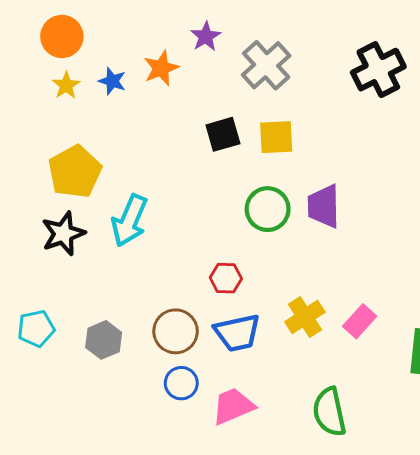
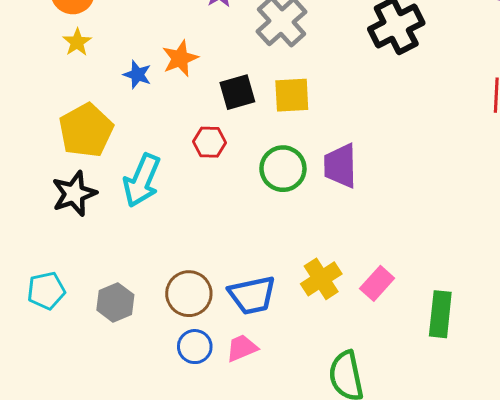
orange star: (161, 68) -> (180, 58), moved
blue star: (112, 81) -> (137, 75), moved
red hexagon: (226, 278) -> (209, 142), moved
pink trapezoid: (233, 406) -> (242, 348), moved, size x0.7

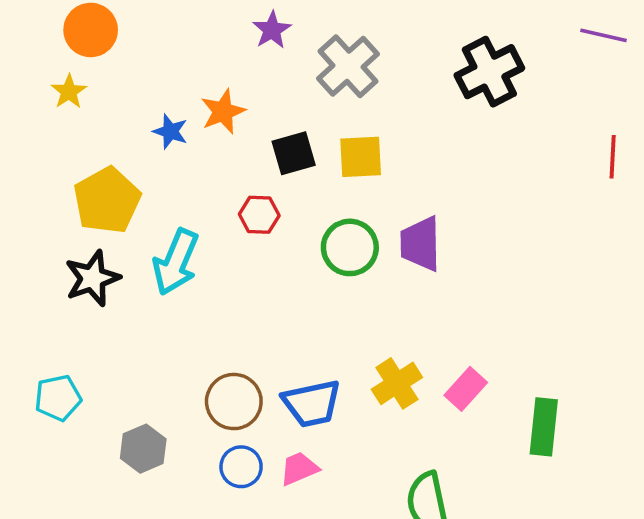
yellow star: (77, 42) -> (69, 92), moved
gray hexagon: (115, 302) -> (143, 449), moved

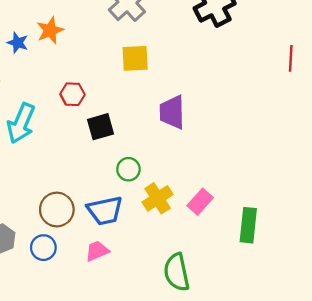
black square: (294, 153) -> (100, 127), moved
green circle: (350, 247) -> (128, 169), moved, size x0.7
blue circle: (241, 467) -> (43, 248), moved

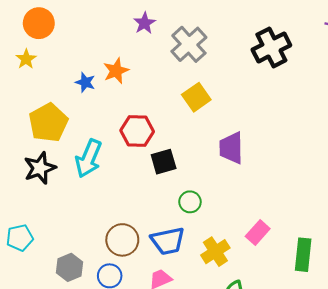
yellow square: (135, 58) -> (196, 97), turned -32
red hexagon: (72, 94) -> (137, 131), size x1.4
yellow cross: (158, 198) -> (215, 252), moved

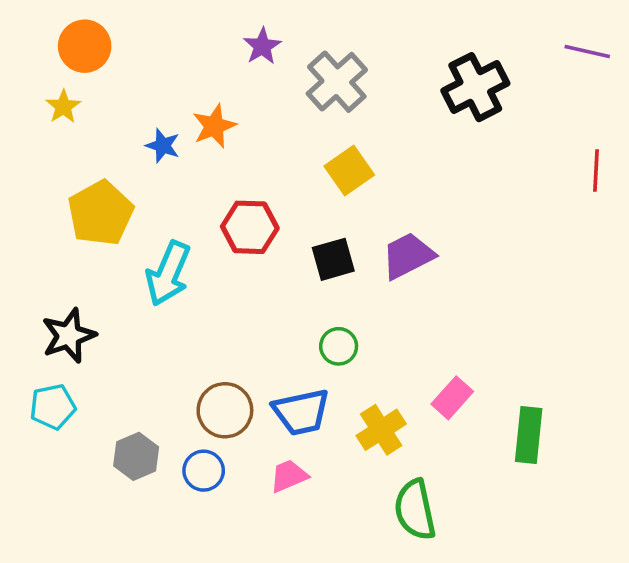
purple trapezoid: (231, 148) -> (408, 256), turned 64
black square: (164, 162) -> (333, 259), moved
black star: (40, 168) -> (69, 336), moved

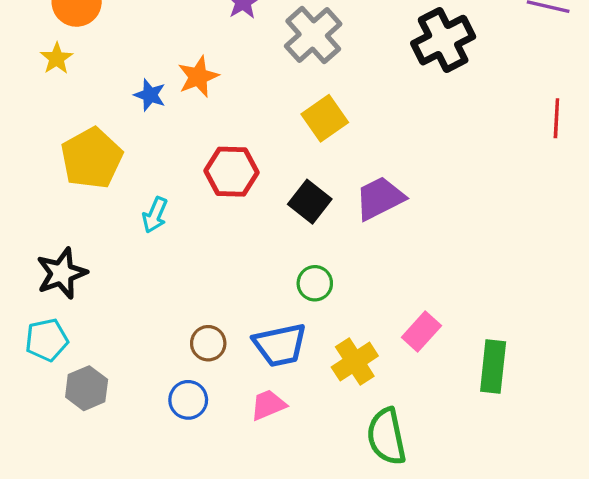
black square: (333, 259) -> (310, 202), turned -36
cyan arrow: (168, 273) -> (155, 215), size x0.6
brown circle: (225, 410) -> (208, 343), size x0.7
gray hexagon: (136, 456) -> (87, 388), moved

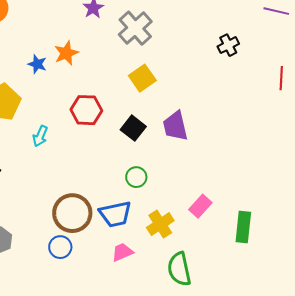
black cross: (443, 40) -> (228, 45), moved, size x0.6
purple trapezoid: (380, 198) -> (175, 126), turned -76
brown circle: (208, 343) -> (72, 213), size x1.8
pink trapezoid: (268, 405) -> (122, 252), moved

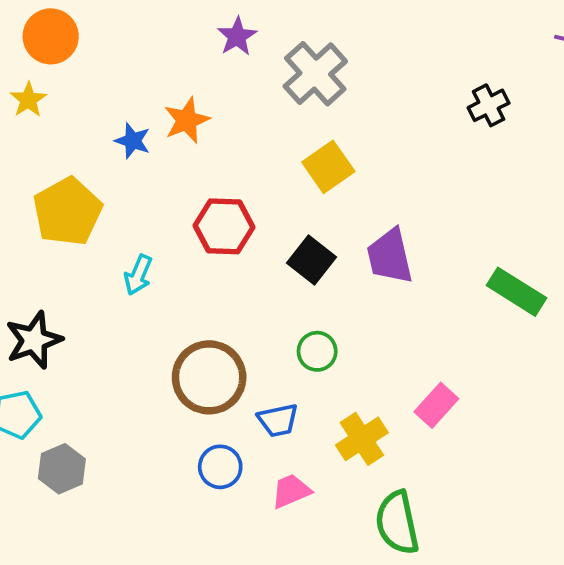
brown circle: (72, 213) -> (209, 377), moved
blue trapezoid: (115, 214) -> (278, 420), size x0.7
green rectangle: (243, 227) -> (517, 292), moved, turned -64
blue circle: (60, 247) -> (220, 467), moved

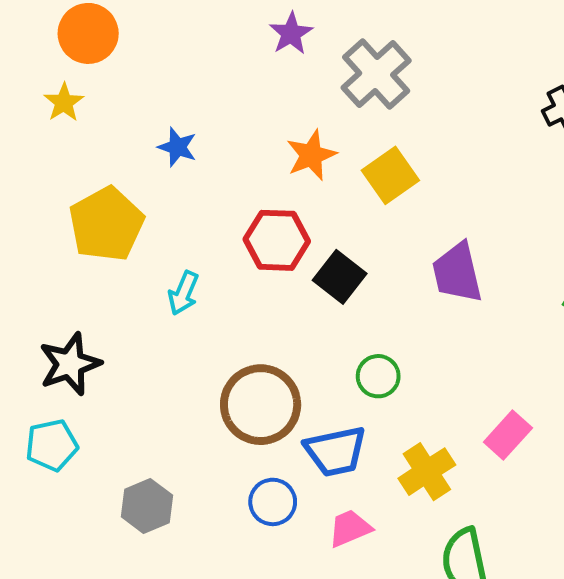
orange star: (187, 120) -> (311, 155), moved
black square: (312, 260) -> (340, 277), moved
blue trapezoid: (278, 420) -> (336, 451), size x1.4
gray hexagon: (62, 469) -> (147, 506), moved

